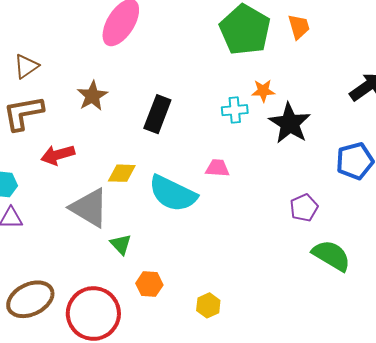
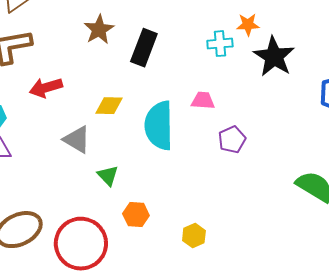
brown star: (92, 96) -> (99, 30), moved
cyan semicircle: (173, 193) -> (159, 126), turned 63
gray triangle: (89, 208) -> (77, 140), size x0.7
purple pentagon: (304, 208) -> (232, 140), moved

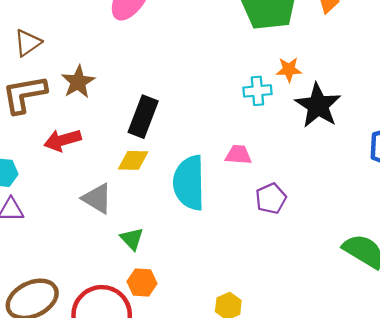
brown star: (99, 30) -> (78, 82), moved
black rectangle: (144, 48) -> (143, 117), moved
orange hexagon: (136, 215) -> (142, 283), moved

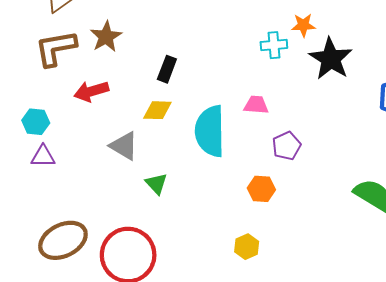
black rectangle: (143, 117) -> (167, 69), size x0.7
orange hexagon: (142, 283) -> (261, 189), moved

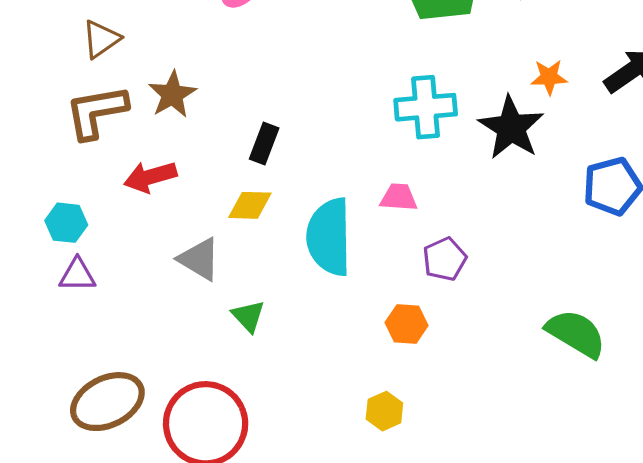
orange star: (303, 25) -> (549, 77), moved
cyan cross: (274, 45) -> (426, 107), size x1.5

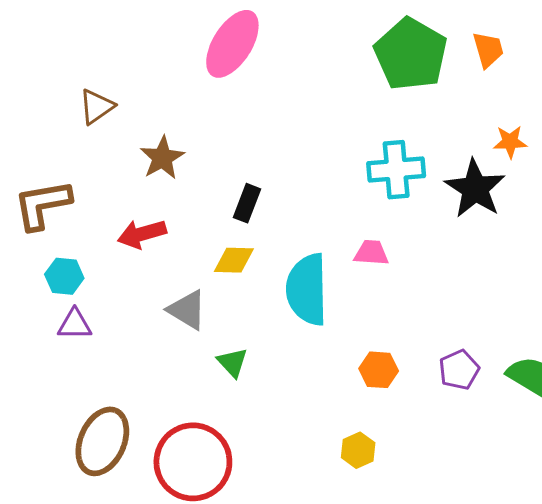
brown L-shape: (96, 112) -> (42, 205), moved
purple pentagon: (445, 259) -> (459, 370), moved
brown ellipse: (107, 402) -> (102, 441), turned -40

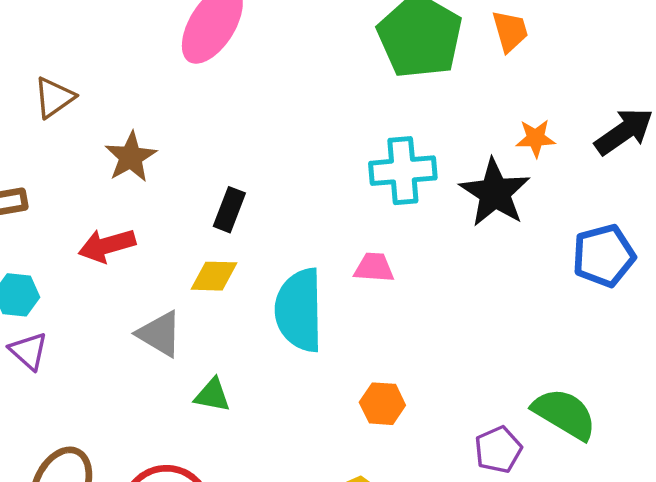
purple triangle: (75, 324) -> (29, 351), turned 42
green triangle: (232, 362) -> (212, 395), turned -36
purple pentagon: (459, 370) -> (498, 450), moved

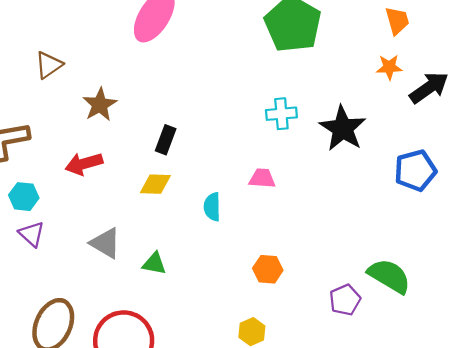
orange trapezoid: (510, 31) -> (397, 21), moved
orange star: (536, 138) -> (389, 67), moved
cyan cross: (403, 171) -> (281, 114), size x0.7
cyan semicircle: (299, 310) -> (212, 207), size x0.5
gray triangle: (160, 334) -> (105, 243), moved

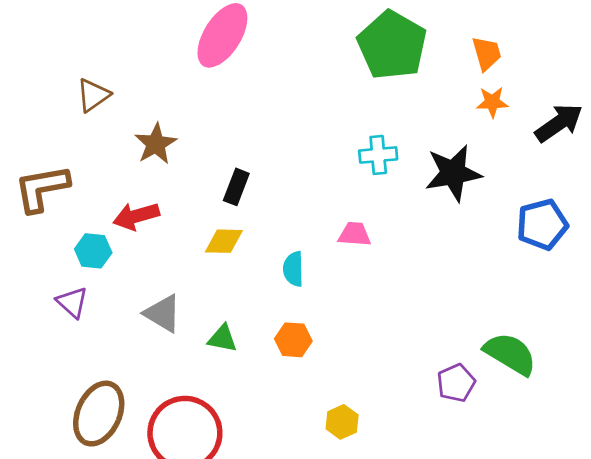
orange trapezoid: (397, 21) -> (487, 53), moved
orange star: (389, 67) -> (492, 102), moved
black star: (343, 128) -> (453, 173), turned 30
cyan hexagon: (24, 197) -> (93, 251), moved
orange hexagon: (268, 269) -> (293, 340), moved

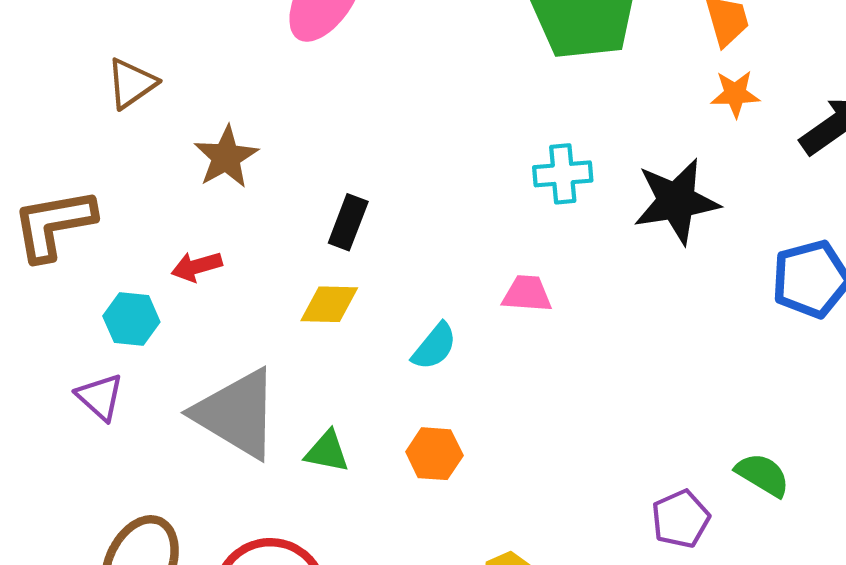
red arrow: (136, 216) -> (197, 266), size x0.7
cyan semicircle: (293, 269) -> (434, 346), turned -140
gray triangle: (163, 313) -> (237, 414), size x1.6
green semicircle: (510, 354) -> (763, 475), size x0.7

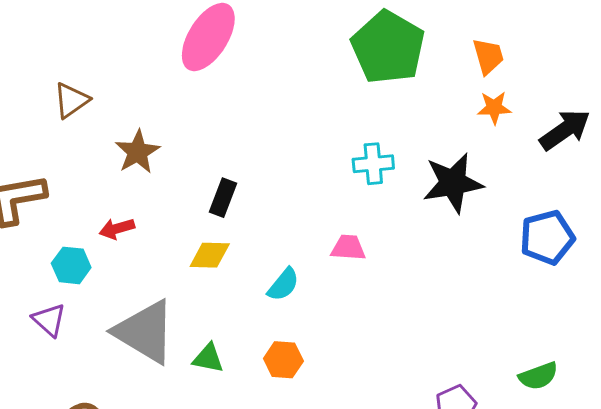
green semicircle: (763, 475) -> (538, 376), moved, turned 129

